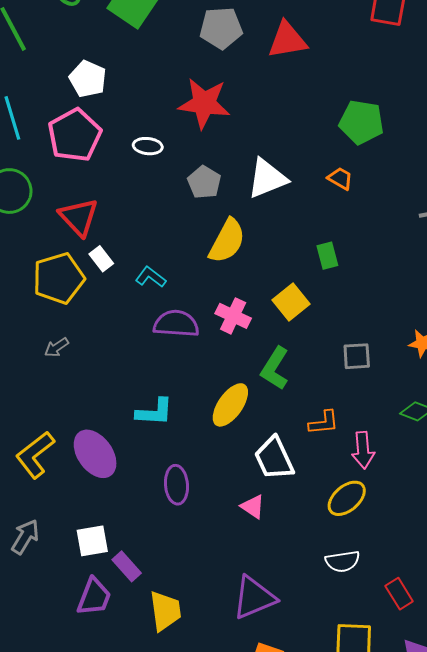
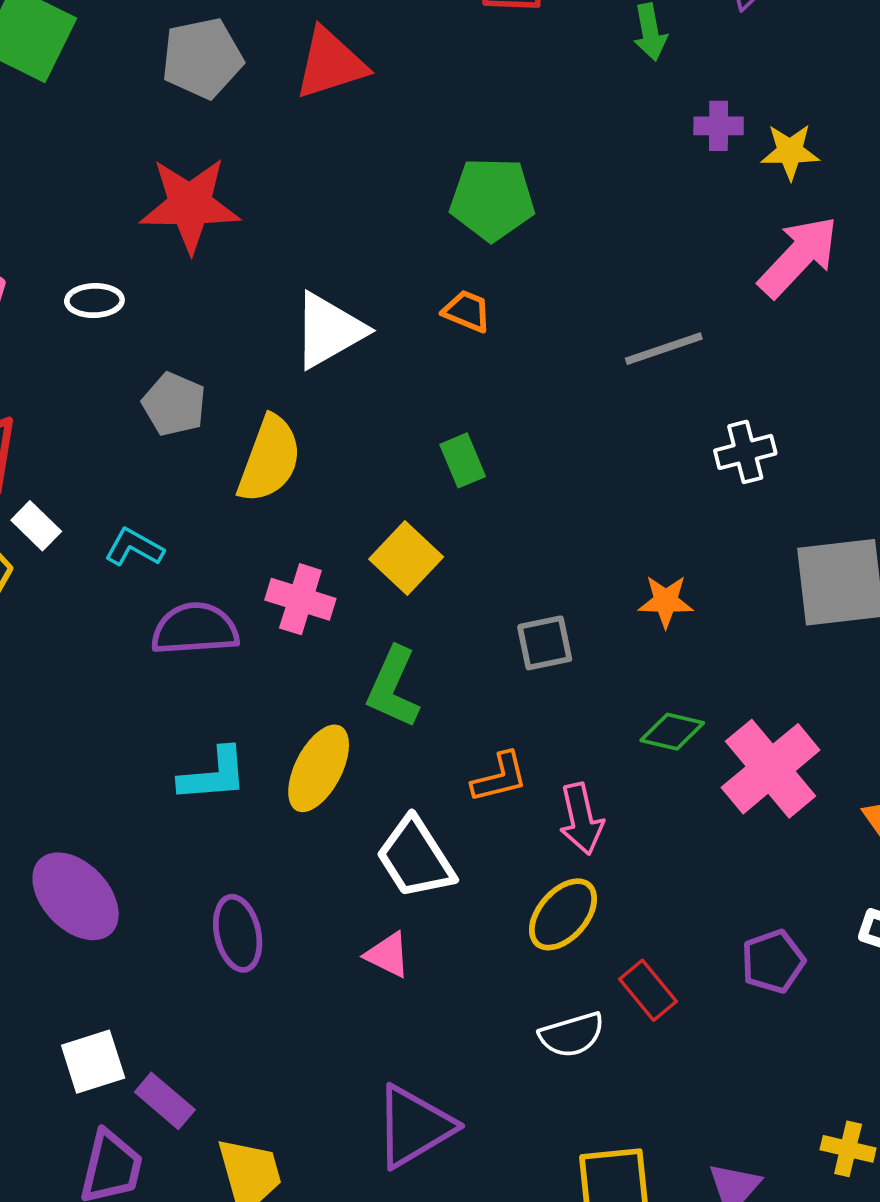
gray pentagon: (204, 182) -> (174, 404), moved
cyan L-shape: (154, 412) -> (213, 775), moved
red rectangle: (399, 594) -> (648, 990), moved

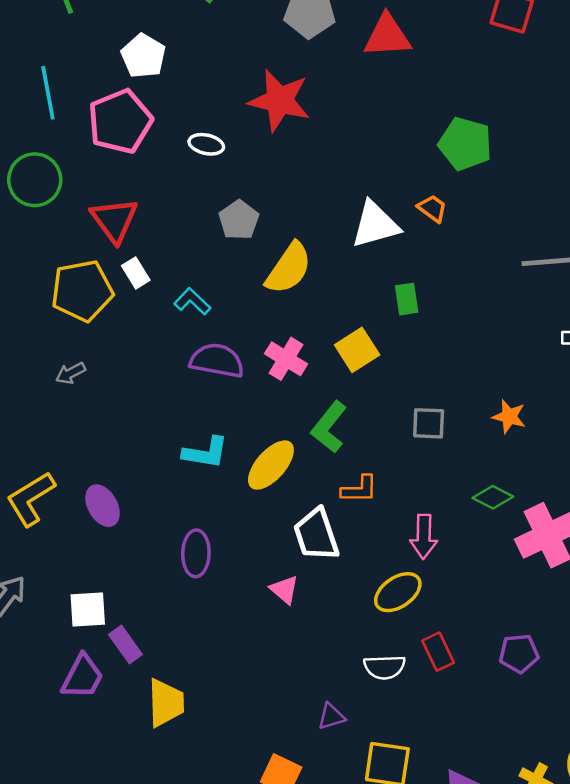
white triangle: (329, 330) -> (375, 225), moved
orange L-shape: (500, 777) -> (359, 489), moved
purple ellipse: (76, 896) -> (103, 506), size x0.7
purple triangle: (414, 1126) -> (331, 716), moved, size x0.5

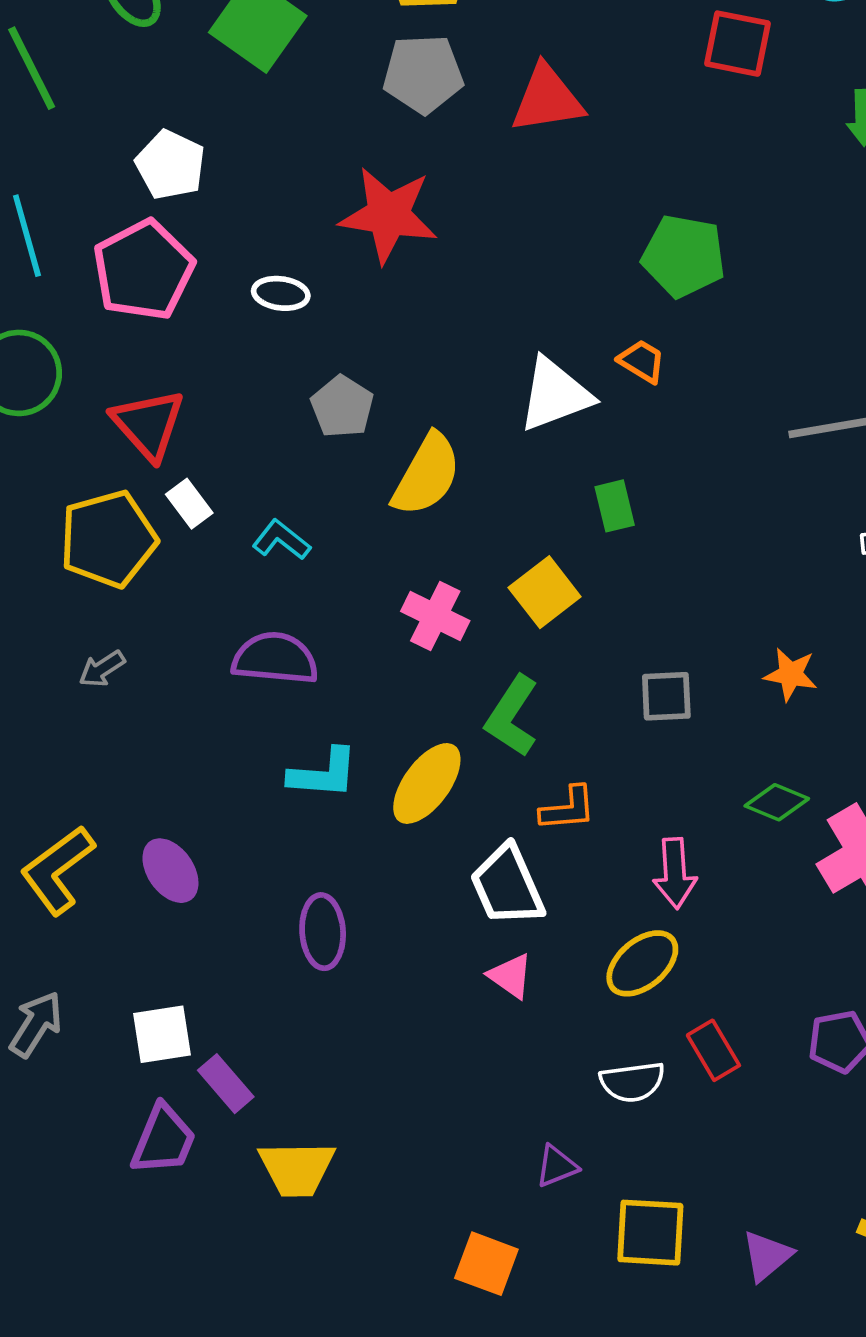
purple semicircle: (217, 361) -> (275, 658), moved
pink triangle: (284, 590) -> (511, 976), moved
yellow trapezoid: (166, 703) -> (297, 1169), turned 96

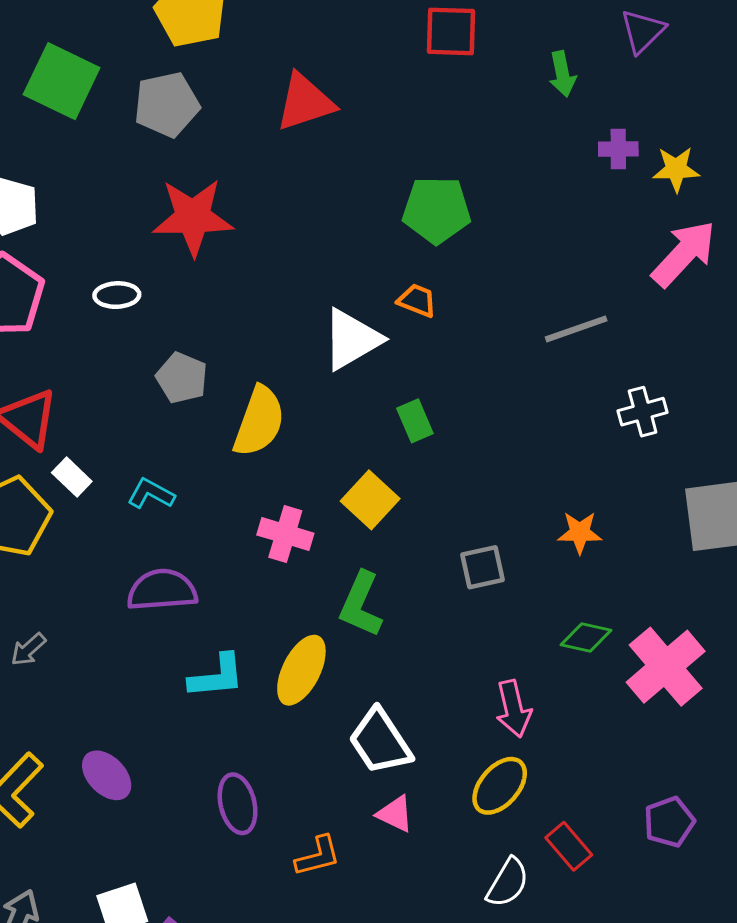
gray pentagon: (423, 74) -> (167, 104), moved
gray arrow: (102, 669) -> (28, 649), moved
orange L-shape: (568, 809) -> (318, 856), moved
white semicircle: (632, 1082) -> (508, 883), turned -42

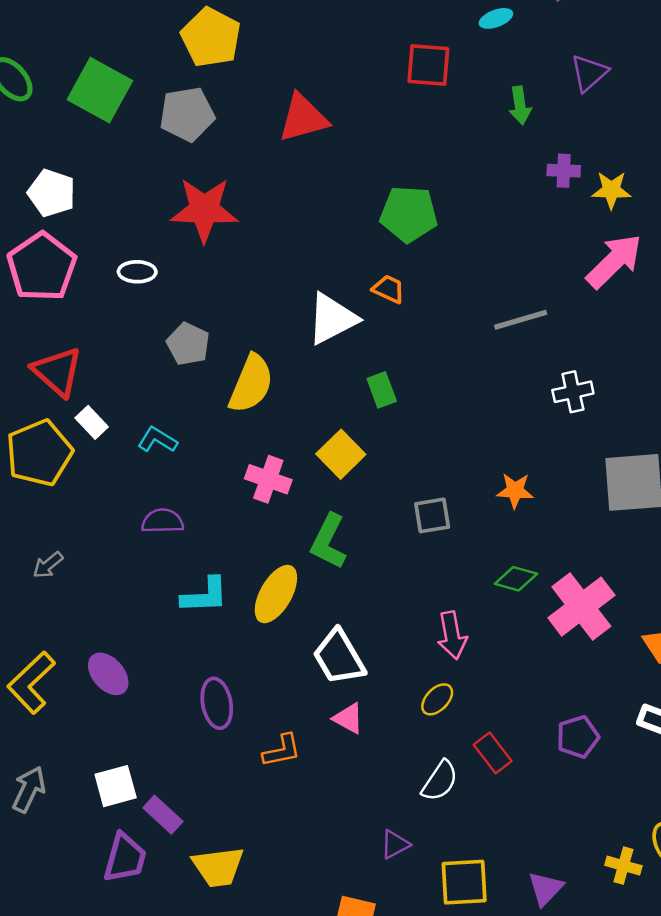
purple semicircle: (162, 590) -> (163, 521), size x0.7
yellow ellipse: (500, 786) -> (437, 699), size x0.7

